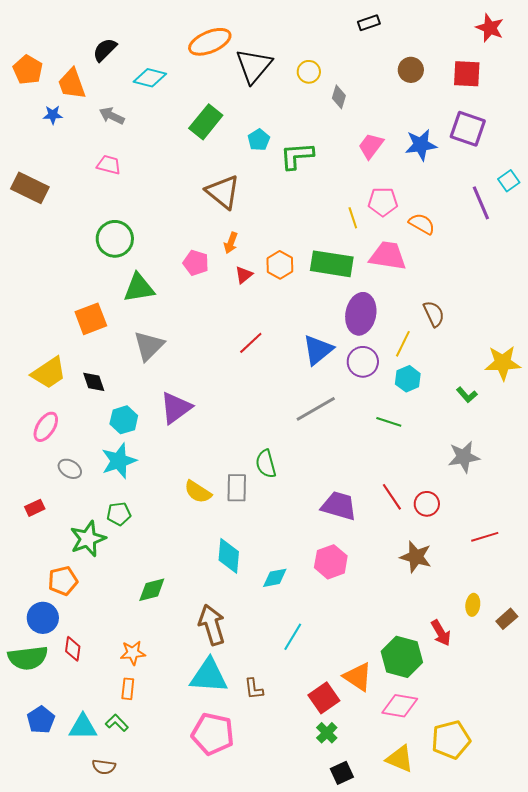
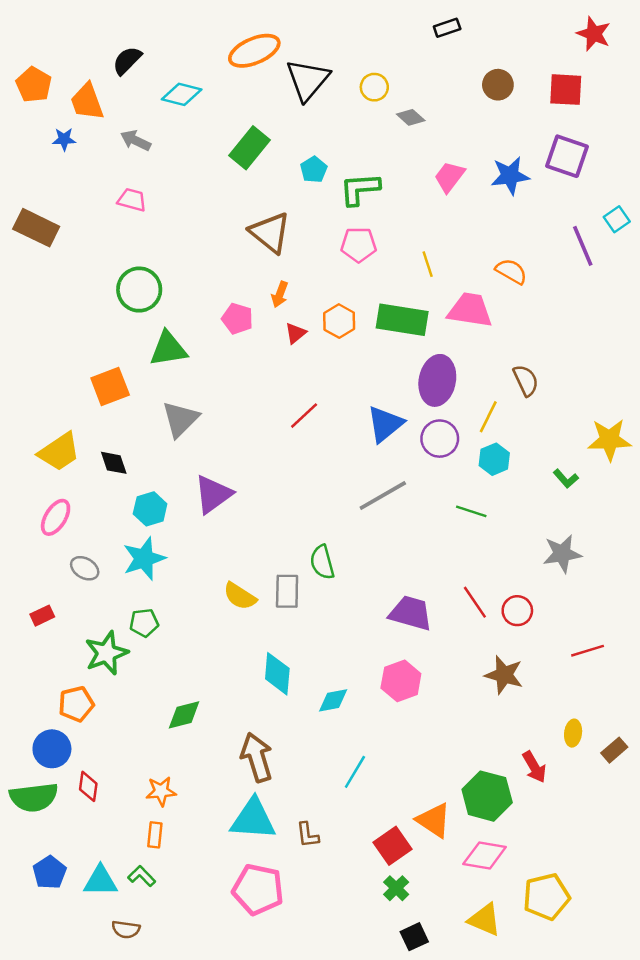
gray diamond: (339, 97) -> (411, 117), turned -65
pink pentagon: (383, 202) -> (359, 245), moved

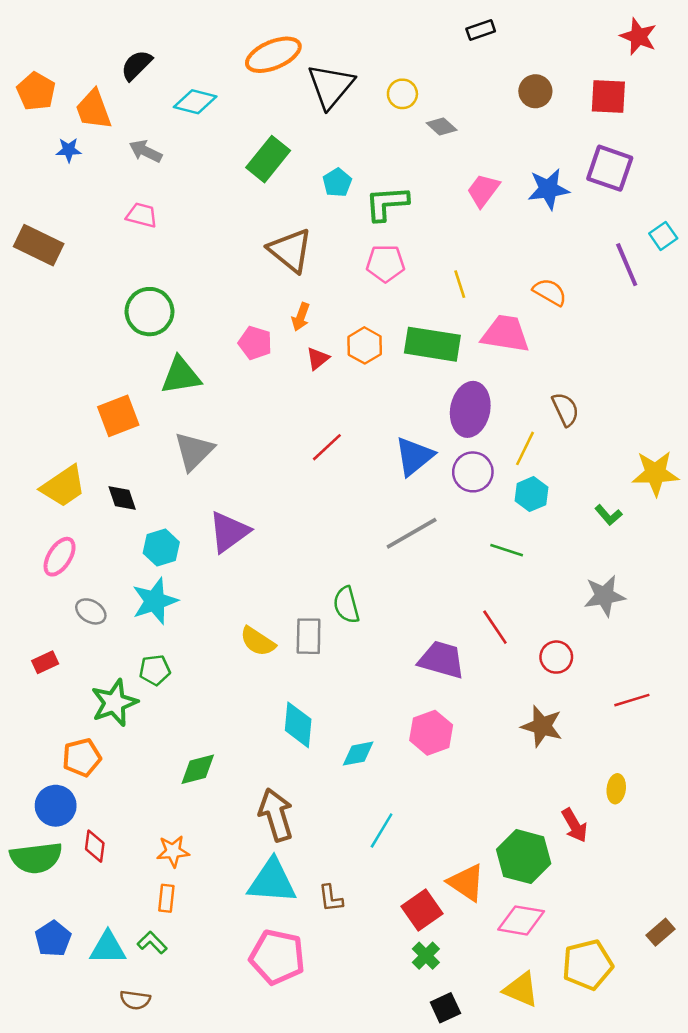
red line: (475, 602) -> (495, 627), moved
brown rectangle: (614, 750) -> (661, 932), moved

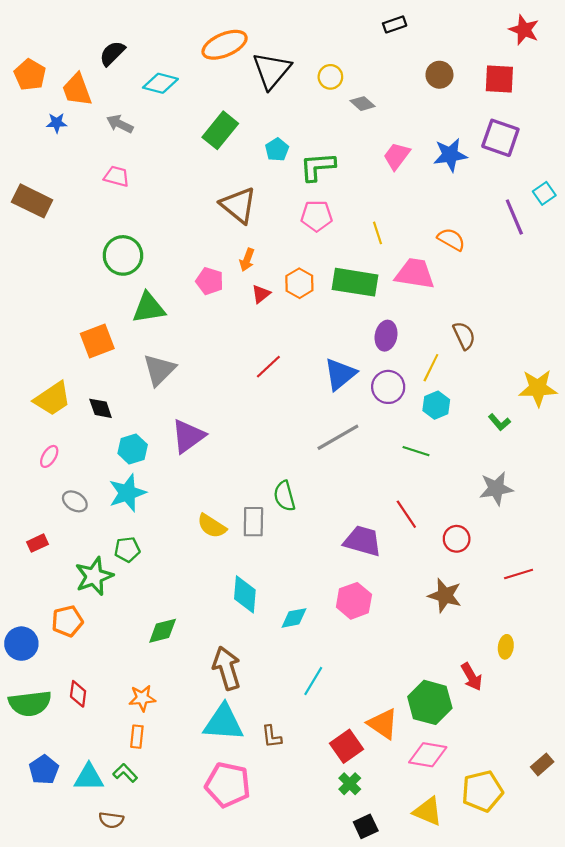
purple ellipse: (470, 409) -> (386, 336), size x0.7
pink ellipse: (60, 557) -> (49, 456), size x0.7
blue circle: (56, 806) -> (21, 644), moved

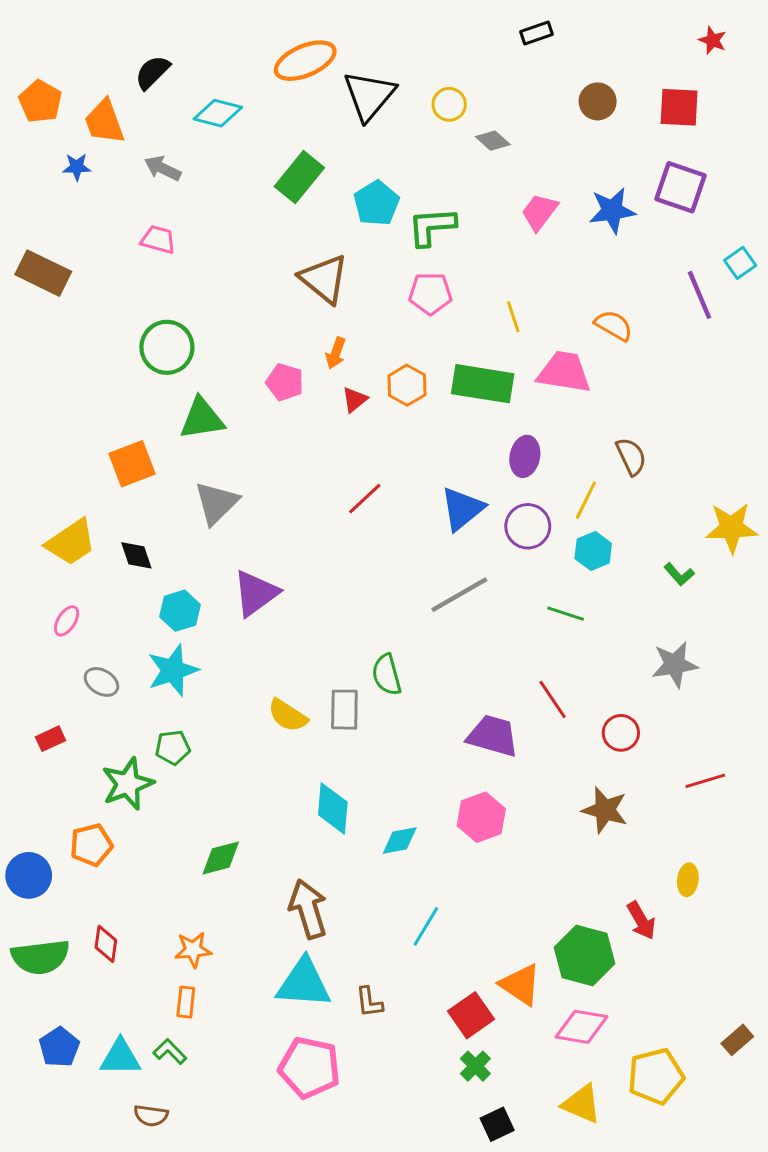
red star: (524, 30) -> (713, 40), size x0.7
cyan pentagon: (277, 150) -> (376, 203), size x1.4

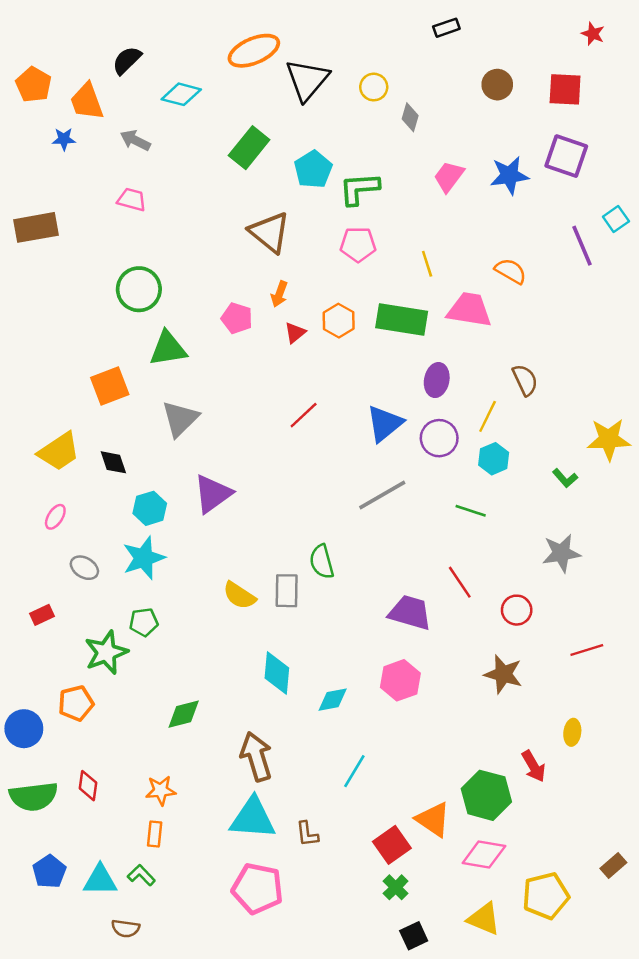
gray diamond: (493, 141) -> (410, 117), turned 64
brown rectangle: (43, 273) -> (36, 227), turned -36

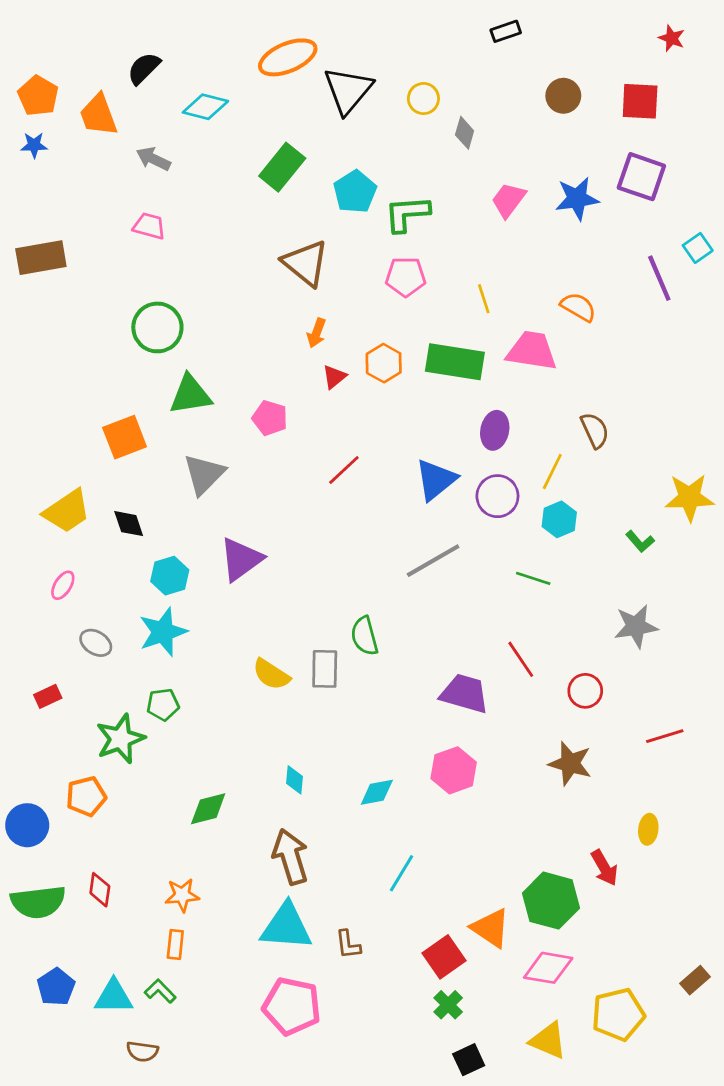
blue star: (64, 139) -> (34, 145), moved
pink pentagon: (237, 318) -> (270, 418), moved
cyan diamond: (277, 673) -> (295, 780), moved, size x0.6

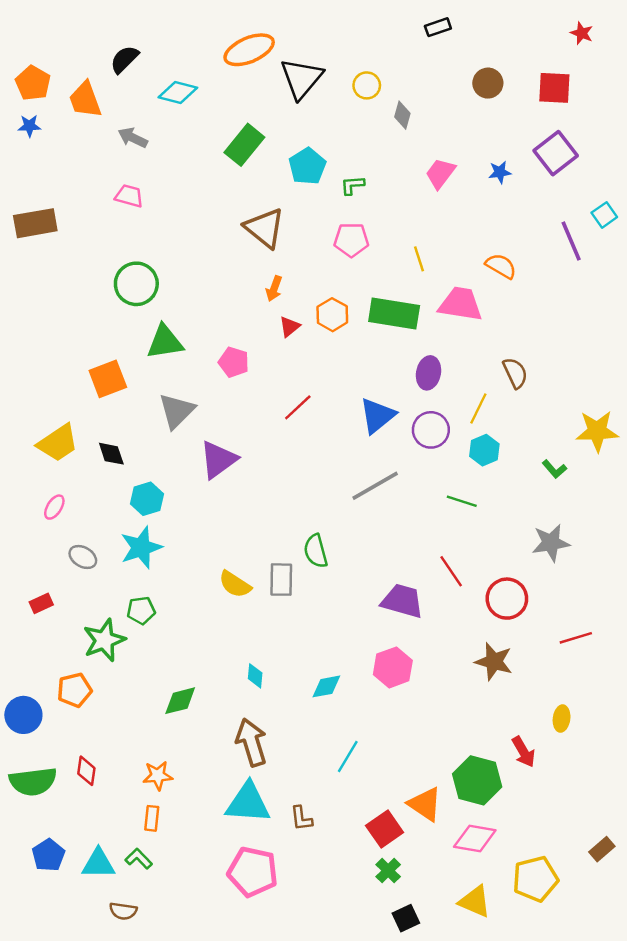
purple square: (641, 177) -> (556, 153), turned 33
blue star: (577, 199) -> (500, 172), size x0.6
green L-shape: (407, 214) -> (352, 185), size x0.6
purple triangle: (241, 559) -> (218, 460), moved
red circle: (585, 691) -> (507, 599), size x1.4

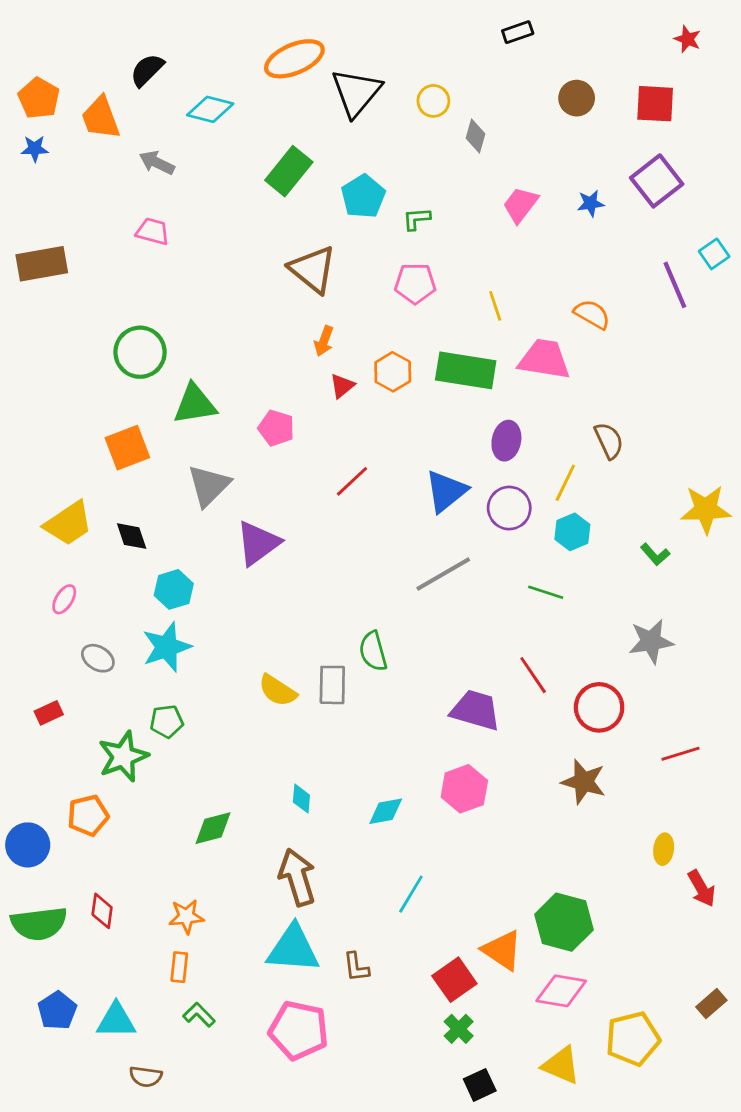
green circle: (136, 284) -> (140, 352), moved
red arrow: (524, 752) -> (702, 888), moved
green L-shape: (139, 859) -> (199, 1015), moved

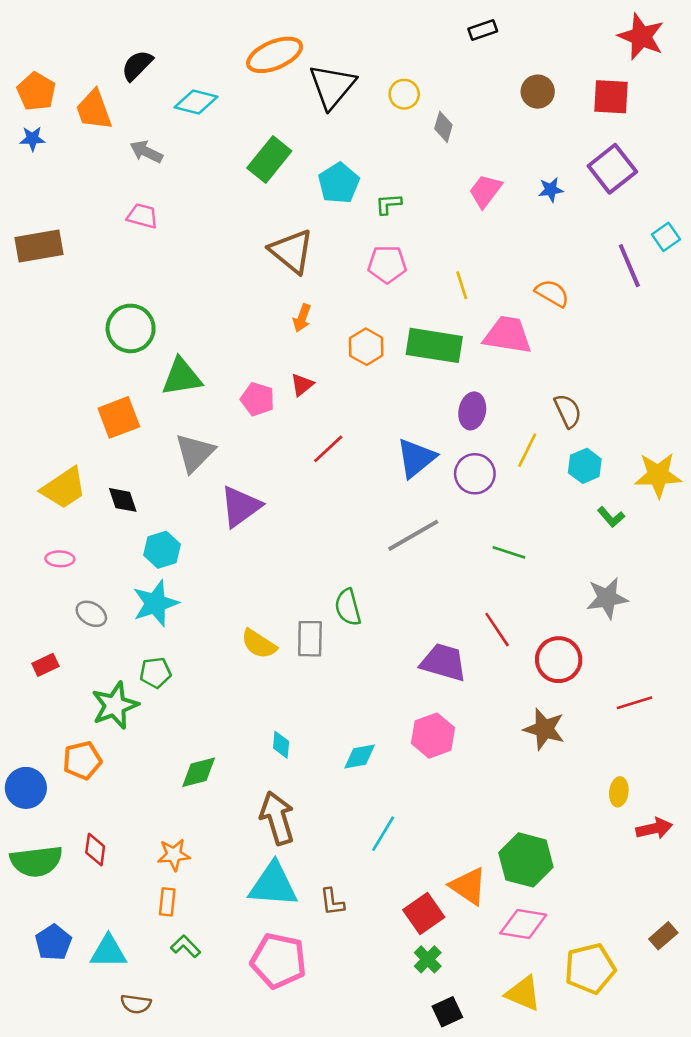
red star: (687, 39) -> (641, 37), size x1.8
red triangle: (342, 386) -> (302, 385), moved
cyan hexagon: (572, 532) -> (585, 466), moved
pink ellipse: (64, 599) -> (60, 559), turned 60
red arrow: (702, 888) -> (654, 828), turned -72

